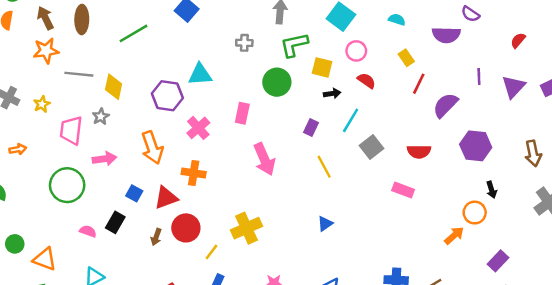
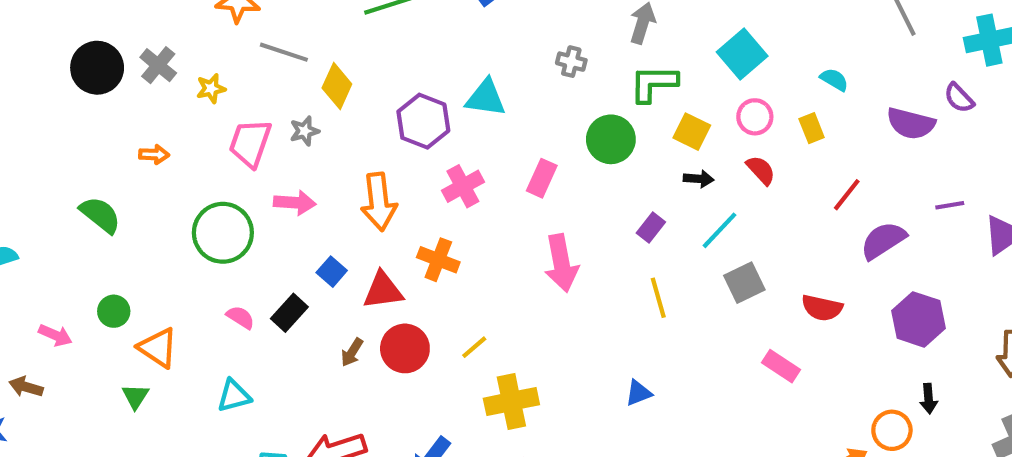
yellow rectangle: (406, 58) -> (812, 128), moved
purple line: (479, 77) -> (950, 205), turned 70
yellow cross: (247, 228) -> (511, 401), moved
yellow line: (212, 252) -> (474, 347), moved

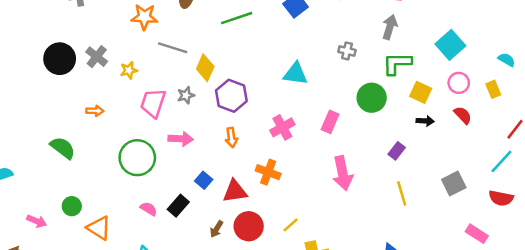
purple hexagon: (423, 121) -> (231, 96), moved
orange arrow: (379, 202) -> (231, 138), size x0.6
cyan line: (720, 230) -> (501, 161), moved

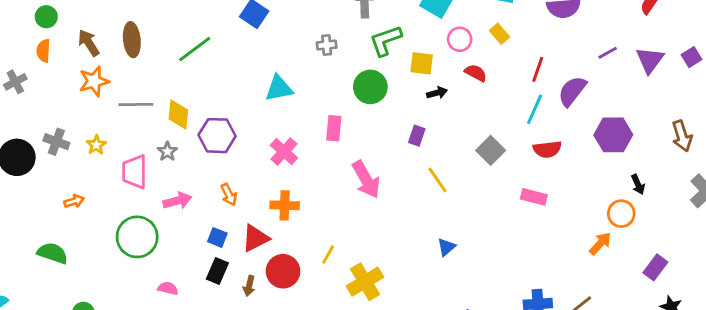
orange arrow: (231, 138) -> (229, 195), moved
black rectangle: (178, 206) -> (217, 271), moved

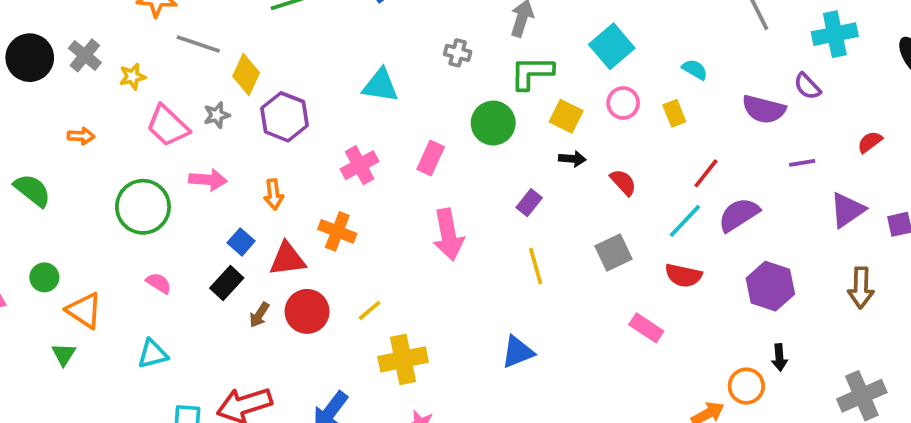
purple line: (608, 53) -> (802, 163), moved
red semicircle: (476, 73) -> (623, 182), moved
brown arrow: (682, 136) -> (861, 288), moved
pink trapezoid: (135, 172) -> (168, 126), turned -66
blue triangle: (446, 247) -> (518, 352), size x1.4

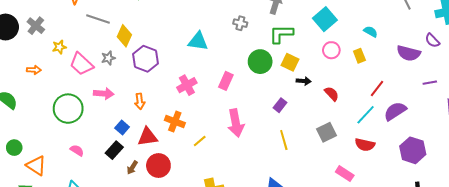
yellow star: (132, 77) -> (59, 47), moved
yellow square: (566, 116) -> (290, 62), moved
yellow line: (370, 310) -> (200, 141), moved

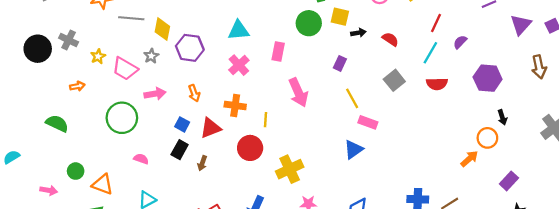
cyan triangle: (198, 41) -> (239, 30), moved
purple semicircle: (395, 111) -> (460, 42), size x0.6
yellow line: (200, 141) -> (265, 120), turned -32
red circle: (158, 166) -> (250, 148), moved
pink rectangle: (345, 174) -> (368, 122), moved

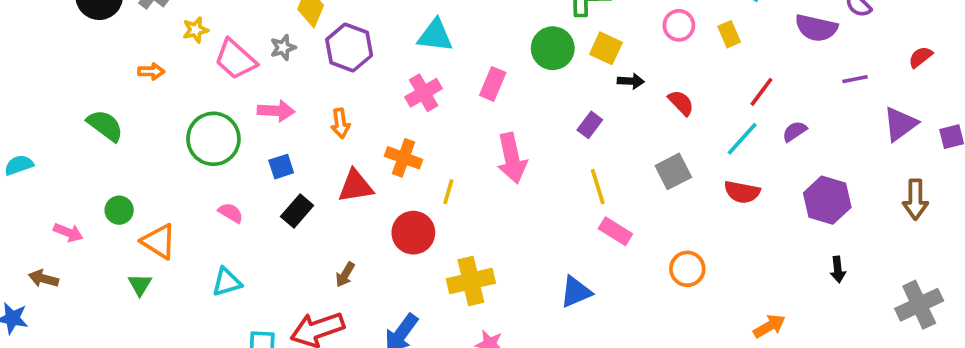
blue square: (182, 124) -> (281, 167), moved, turned 32
orange circle: (487, 138) -> (687, 269), moved
blue triangle: (353, 149) -> (576, 292), moved
brown arrow: (202, 163) -> (345, 275), moved

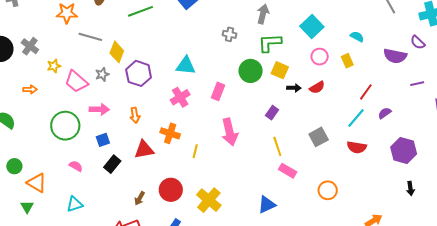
red semicircle: (681, 103) -> (317, 87), moved, turned 105
red circle: (413, 233) -> (171, 190), moved
yellow cross: (471, 281) -> (209, 200), turned -35

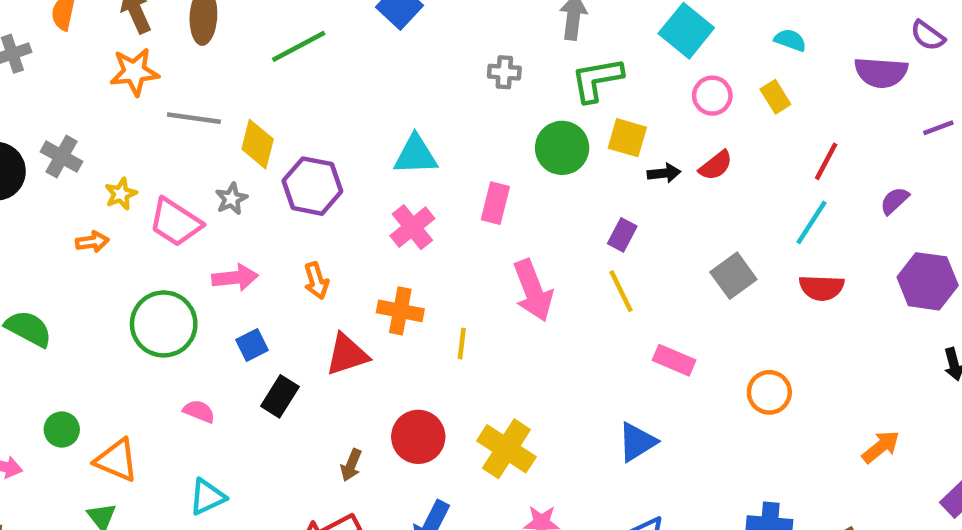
orange arrow: (30, 89) -> (92, 242), moved
purple semicircle: (385, 113) -> (895, 201), moved
yellow line: (277, 146) -> (621, 291), moved

